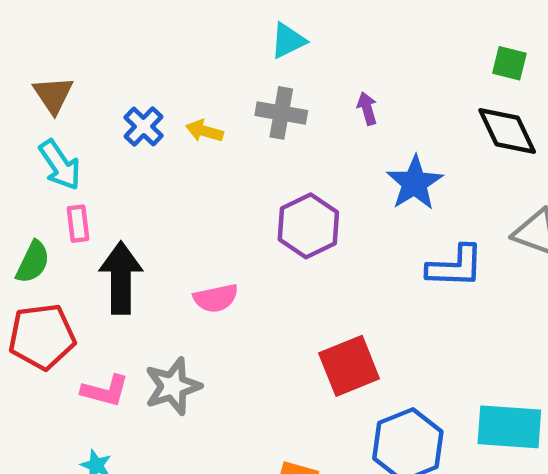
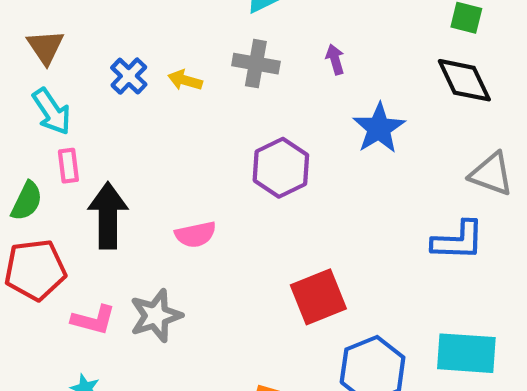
blue L-shape: (455, 267) -> (458, 241), moved

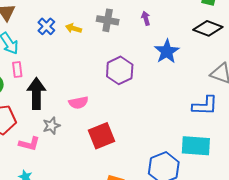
black diamond: (464, 80) -> (208, 28), turned -44
red square: (318, 297) -> (102, 136), moved
gray star: (156, 316) -> (51, 126), moved, size x0.7
cyan rectangle: (466, 353) -> (196, 146), moved

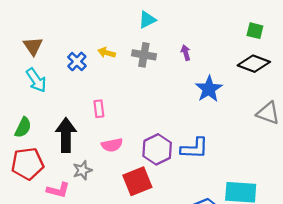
yellow arrow: (73, 28) -> (107, 53), moved
pink rectangle: (17, 69) -> (99, 109), moved
purple hexagon: (120, 70) -> (157, 149), moved
blue L-shape: (205, 106) -> (194, 148), moved

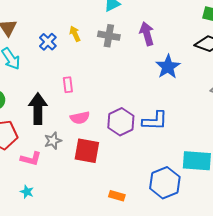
yellow arrow: (107, 53) -> (75, 34), turned 49
purple arrow: (186, 53) -> (147, 34), size x1.6
red square: (137, 181) -> (87, 151), moved, turned 32

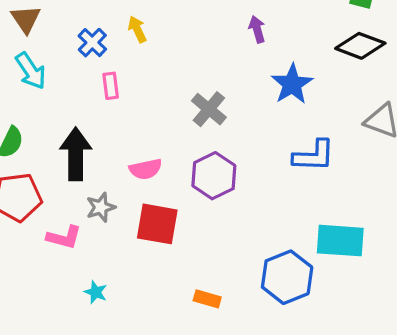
purple arrow: (147, 34) -> (257, 29), size x0.7
gray cross: (109, 36) -> (209, 109), moved, turned 30
pink rectangle: (68, 85) -> (111, 86), moved
blue L-shape: (155, 121) -> (314, 156), moved
cyan star: (27, 192) -> (96, 292), moved

